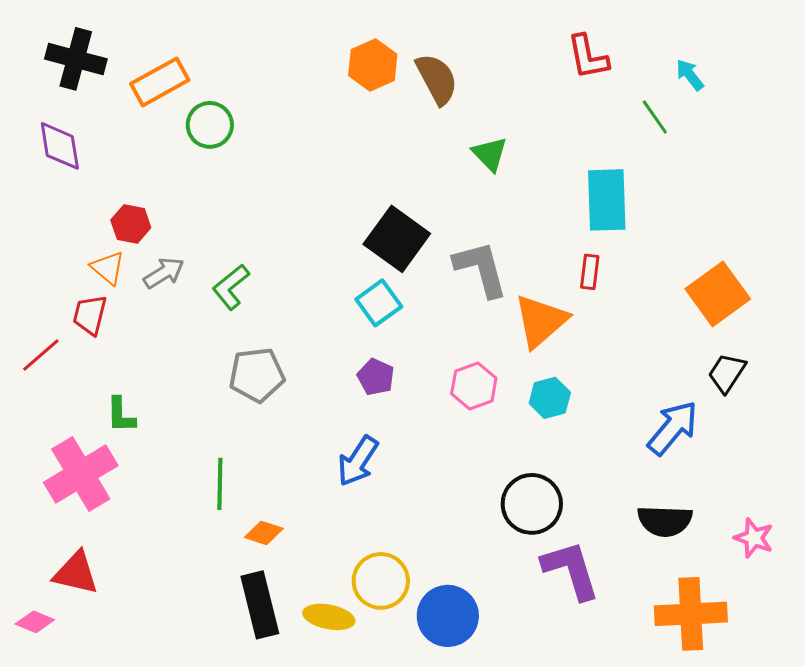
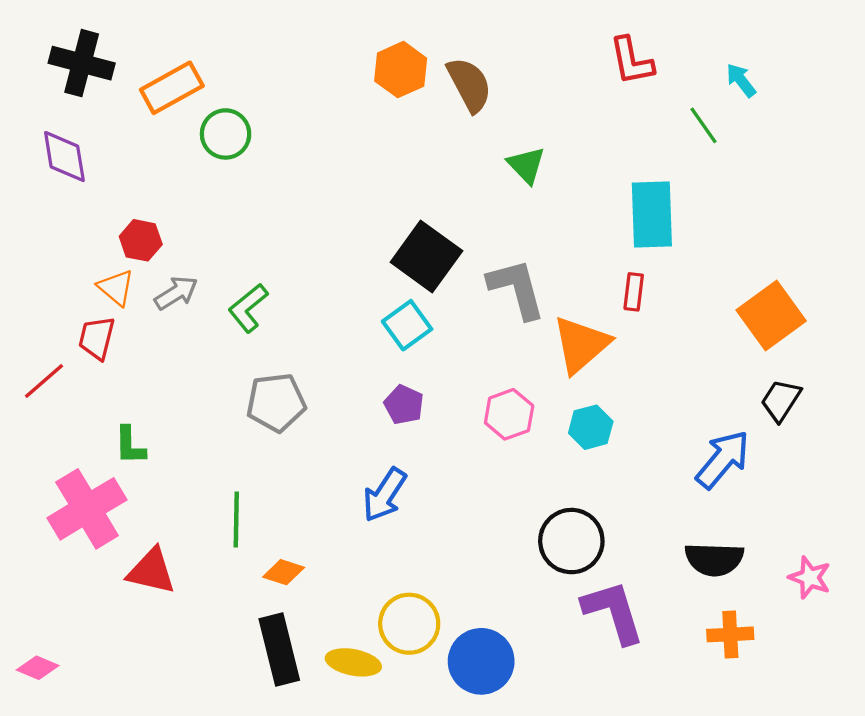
red triangle: (76, 573) -> (151, 571), moved
orange cross: (691, 614) -> (730, 634), moved, size x0.6

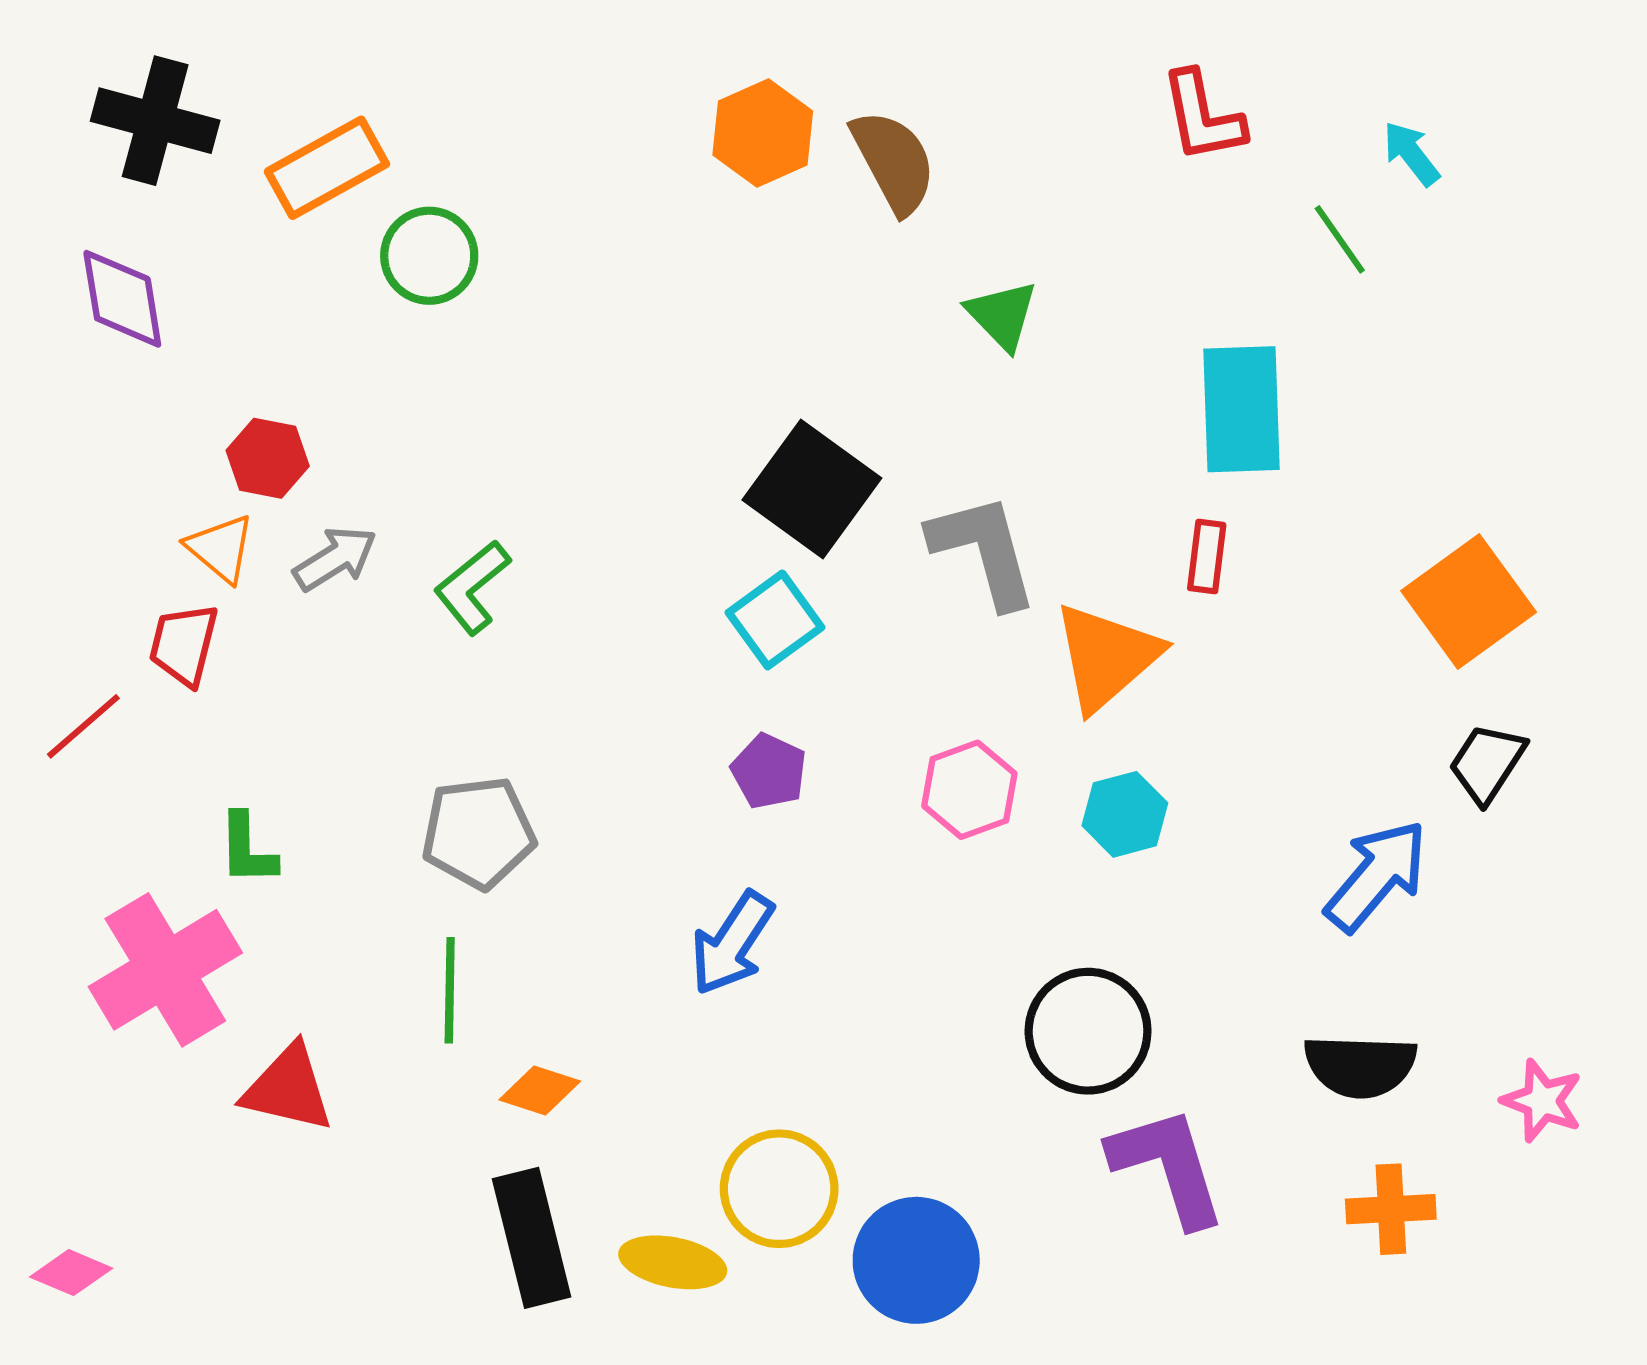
gray pentagon: (276, 402) -> (478, 833), moved

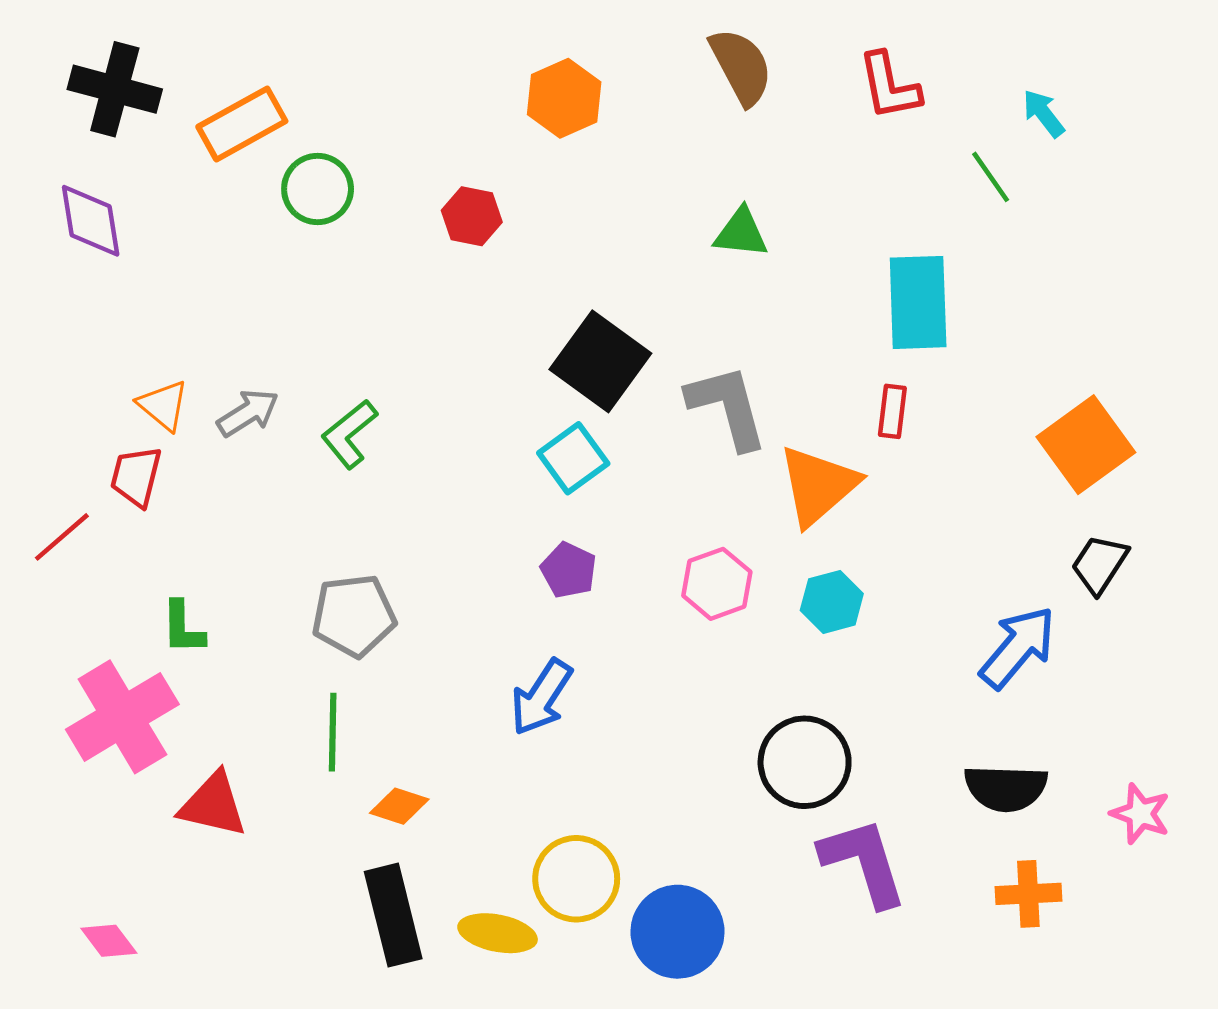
brown semicircle: (894, 162) -> (741, 66), moved
green triangle: (1002, 315) -> (741, 233), turned -40
red hexagon: (268, 458) -> (472, 216), moved
pink diamond: (71, 1273) -> (109, 941), moved, turned 30

